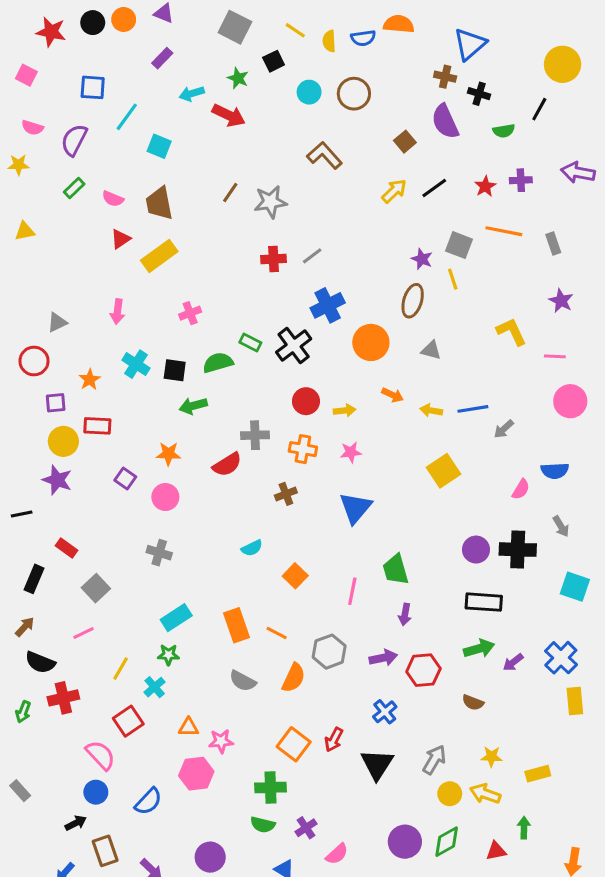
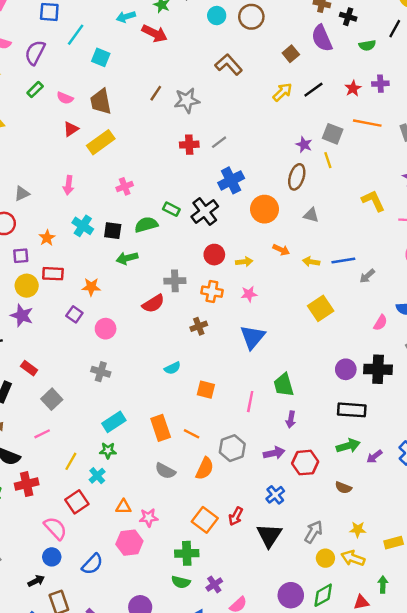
orange star: (168, 454) -> (91, 287), moved
orange square: (295, 576) -> (206, 390), turned -30

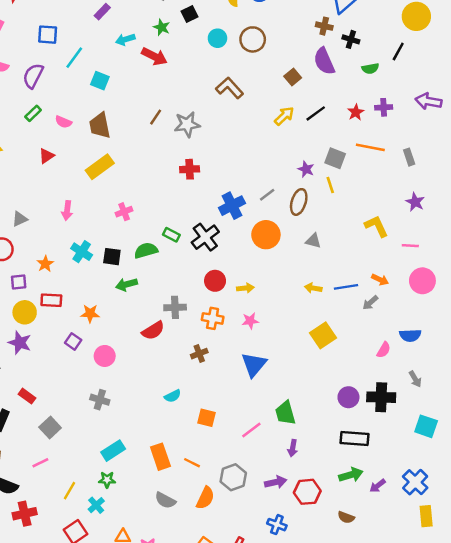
red triangle: (71, 129) -> (46, 156), moved
gray line: (219, 142) -> (267, 195), moved
orange arrow: (281, 250) -> (380, 280), moved
pink line: (250, 402) -> (251, 430), turned 42
blue cross: (275, 495) -> (277, 525), turned -30

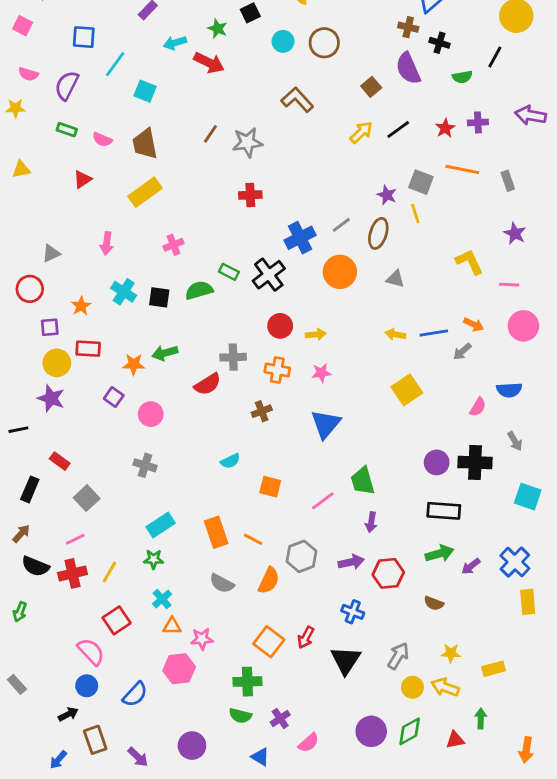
green rectangle: (33, 113) -> (67, 130), turned 63
green arrow: (126, 284) -> (165, 353), moved
cyan cross: (96, 505) -> (162, 599), moved
red cross: (25, 514) -> (72, 573), moved

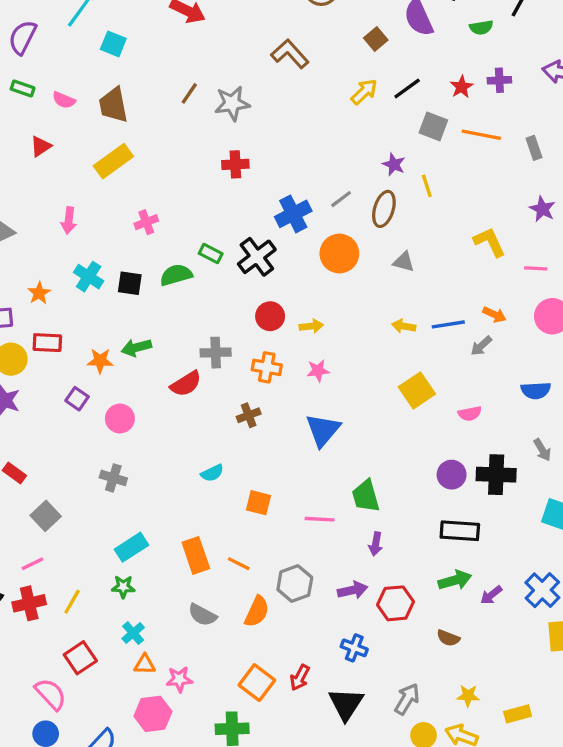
gray square: (421, 182) -> (433, 126), moved
pink semicircle: (478, 407) -> (470, 414), moved, turned 48
pink line: (323, 501) -> (320, 519), turned 40

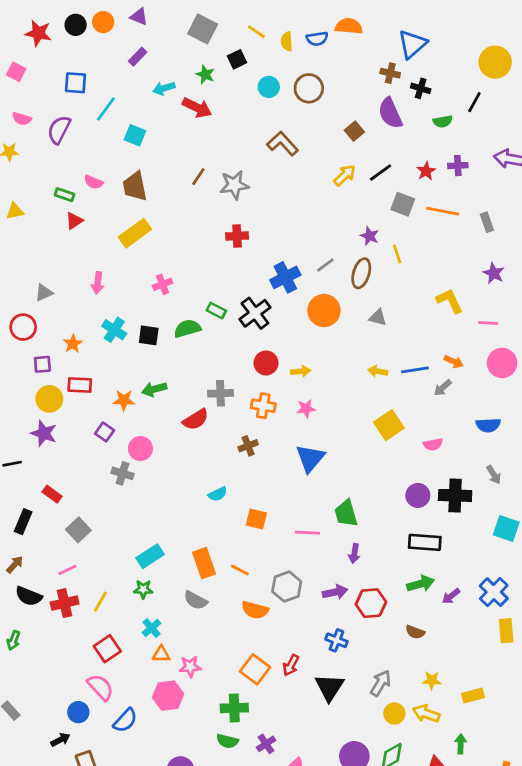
green rectangle: (23, 88) -> (65, 195), moved
gray cross: (113, 478) -> (122, 473), moved
orange semicircle: (257, 612) -> (255, 610), turned 80
gray semicircle: (202, 615) -> (196, 600), moved
pink semicircle: (51, 694) -> (100, 687), moved

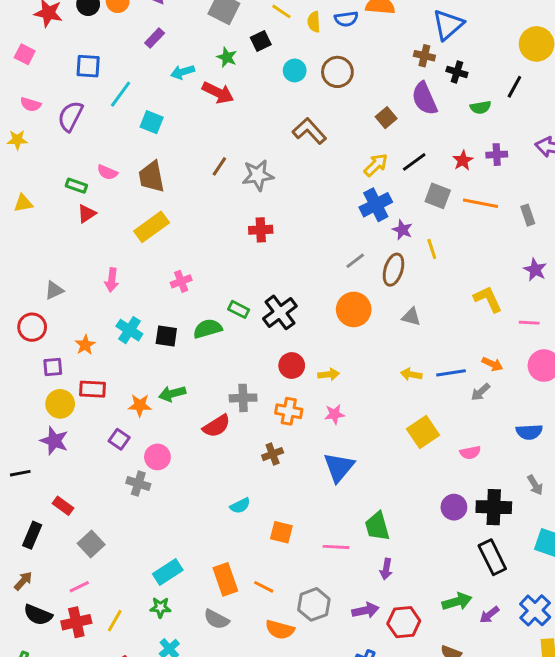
blue cross: (285, 277) -> (376, 205), moved
black rectangle: (425, 542) -> (492, 557), moved, turned 60

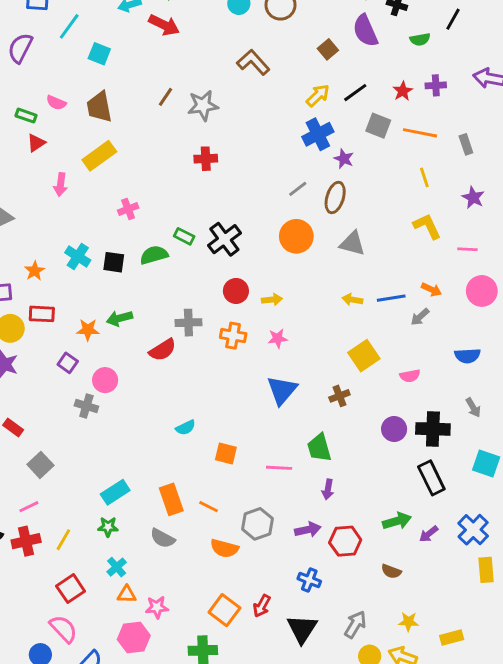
yellow line: (432, 249) -> (424, 177), moved
pink arrow: (112, 280) -> (61, 185), moved
gray triangle: (411, 317) -> (352, 244), size x1.4
brown cross: (273, 454) -> (339, 396), moved

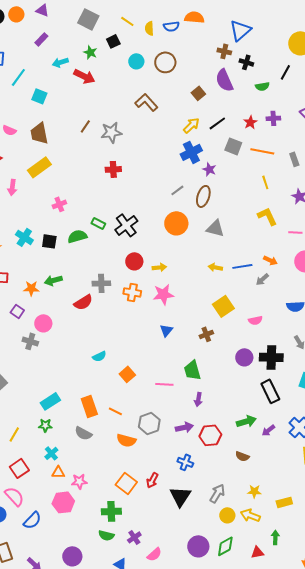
pink star: (278, 338) -> (163, 294), size x1.5
blue triangle: (282, 390) -> (166, 330), size x0.6
orange square: (226, 453) -> (127, 374), turned 35

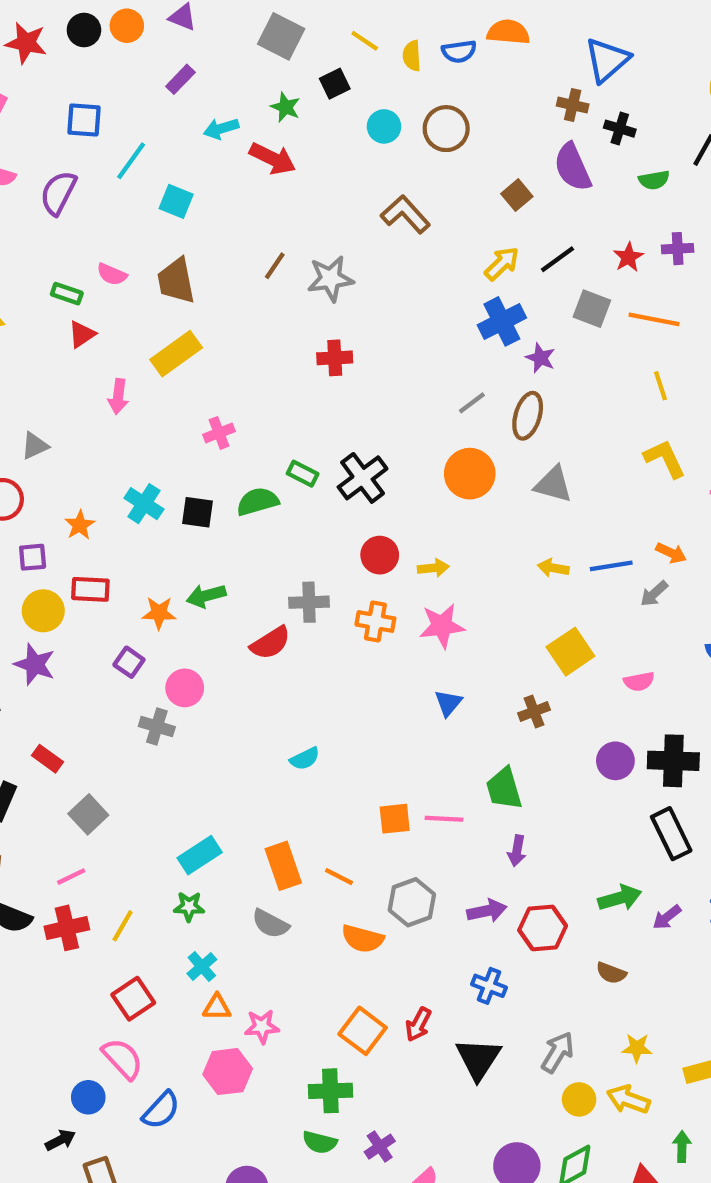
orange square: (127, 374) -> (395, 819), moved, turned 35

